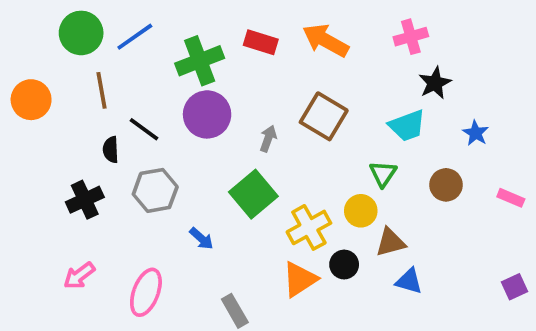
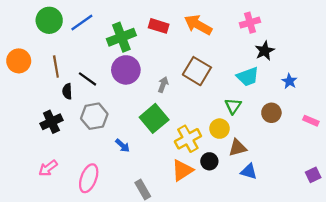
brown line: (101, 90) -> (56, 67), moved

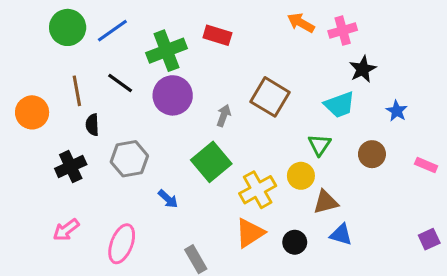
orange arrow: (198, 25) -> (301, 23), moved, size x0.7
orange circle: (19, 61) -> (32, 112), moved
black line: (88, 79) -> (120, 83), moved
black circle: (209, 161) -> (295, 242), moved

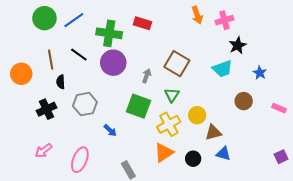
orange arrow: (301, 23) -> (197, 15), turned -138
green cross: (166, 51) -> (109, 33), turned 30
green triangle: (319, 145) -> (172, 95), moved
green square: (211, 162) -> (139, 106), turned -30

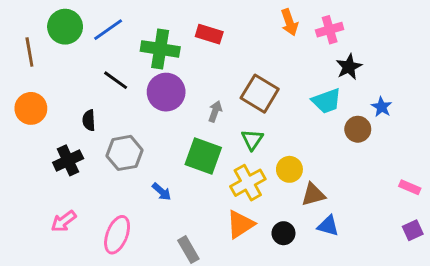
brown line: (51, 60) -> (29, 52), moved
brown circle: (244, 101) -> (358, 129), moved
pink rectangle: (279, 108) -> (410, 187), moved

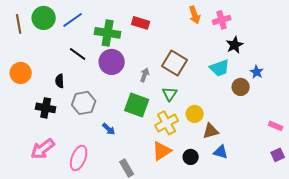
brown line: (29, 52) -> (19, 24), moved
black cross: (68, 160) -> (46, 108), turned 36
pink arrow: (64, 221) -> (43, 149), size x1.4

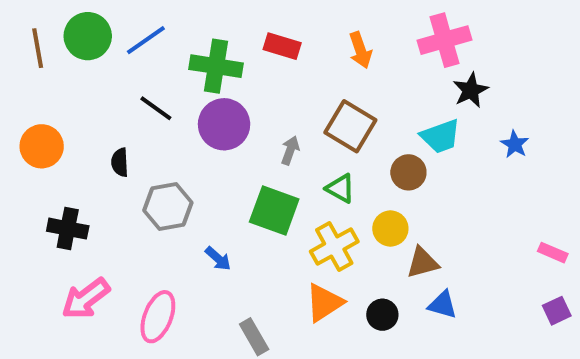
orange arrow: (195, 15) -> (360, 50), moved
pink cross: (222, 20) -> (445, 40), size x1.4
brown circle: (241, 87) -> (408, 172), moved
green triangle: (170, 94) -> (340, 188), turned -35
black cross: (46, 108) -> (68, 229), moved

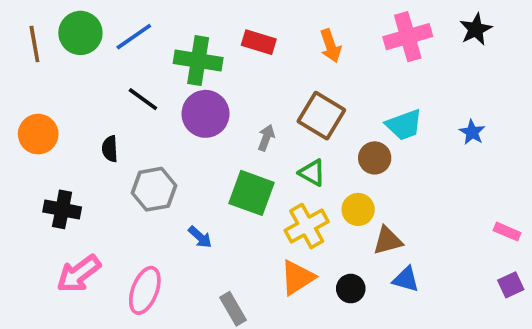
black star: (471, 90) -> (476, 29), moved

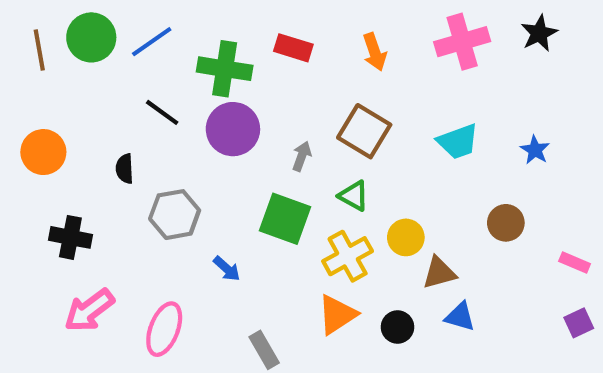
brown circle: (375, 158) -> (506, 223), moved

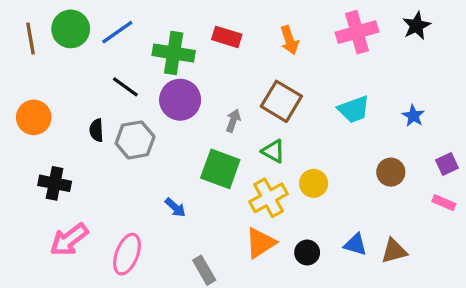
gray hexagon: (175, 215) -> (135, 140), moved
brown triangle: (439, 273) -> (394, 251), moved
purple square: (579, 323) -> (447, 164), moved

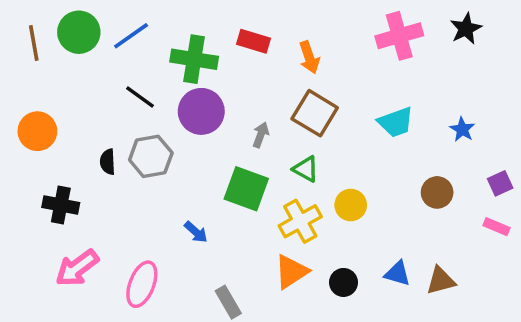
orange arrow: (289, 40) -> (309, 57), moved
black semicircle: (96, 130) -> (108, 162), moved

